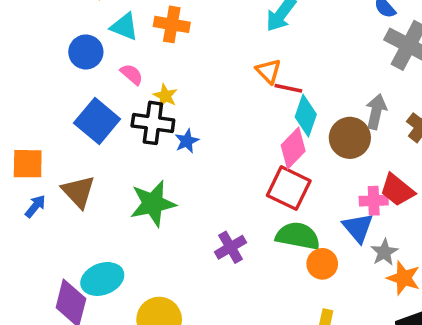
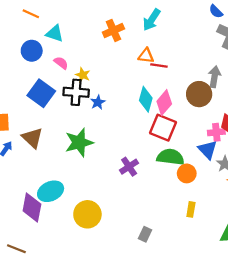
orange cross: (172, 24) -> (113, 30), moved, turned -30
orange triangle: (268, 71) -> (146, 56), turned -35
cyan diamond: (306, 116) -> (146, 99), moved

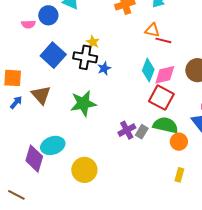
pink semicircle: (61, 63) -> (28, 24), moved, turned 136
pink diamond: (164, 103) -> (165, 75), turned 30
gray rectangle: (145, 234) -> (142, 132), moved

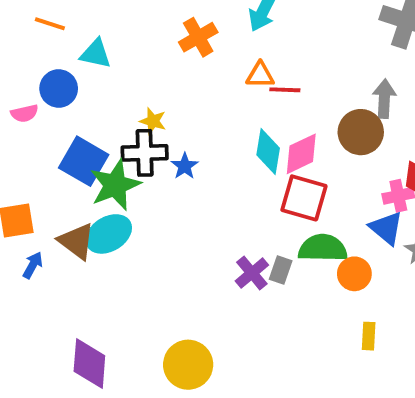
green star: (83, 103) -> (115, 185), moved
cyan ellipse: (53, 145) -> (109, 234), moved

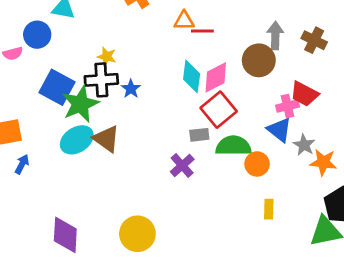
red square: (304, 198) -> (219, 110), turned 36
brown triangle: (77, 241) -> (106, 139), moved
gray rectangle: (281, 270) -> (199, 135), moved, turned 66

